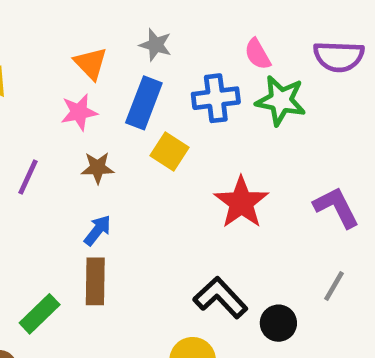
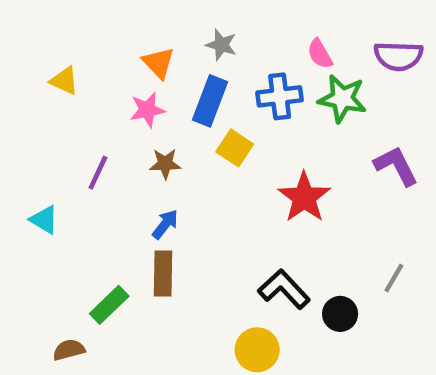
purple L-shape: (336, 207) -> (396, 166), moved

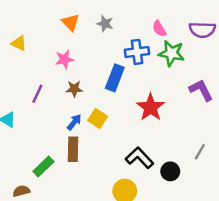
orange triangle: (158, 63) -> (71, 22), moved
blue rectangle: (210, 101) -> (115, 78), moved
yellow square: (235, 148) -> (98, 118), moved

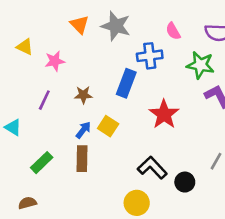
gray star: (105, 24) -> (116, 26), size x1.6
green star: (171, 53) -> (200, 65), moved
pink star: (64, 59) -> (55, 61), moved
green rectangle: (43, 166) -> (42, 163), moved

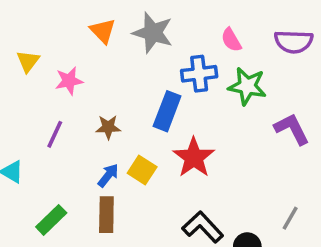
yellow triangle: (25, 47) -> (28, 61), turned 42
green star: (200, 65) -> (247, 86), moved
red star: (164, 114) -> (194, 157), moved

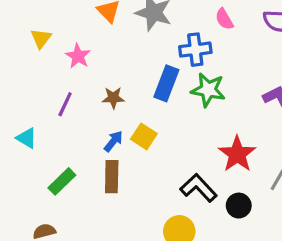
pink star: (69, 81) -> (78, 56), turned -30
green star: (247, 86) -> (208, 90), moved
red star: (194, 157) -> (237, 154), moved

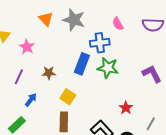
blue arrow: (113, 141) -> (31, 100), moved
red star: (237, 154) -> (126, 108), size x0.6
brown rectangle: (112, 177) -> (64, 122), moved

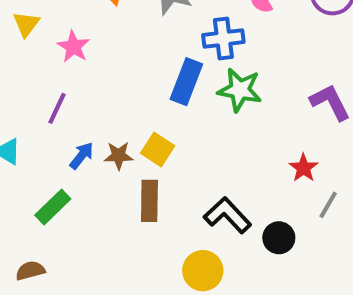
brown star: (49, 73) -> (119, 156), moved
red star: (126, 108) -> (303, 168), moved

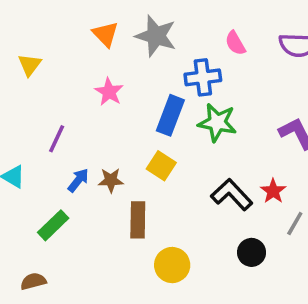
pink star: (73, 47) -> (109, 92), moved
yellow square: (158, 149) -> (161, 166), moved
black L-shape: (227, 215) -> (232, 195), moved
yellow circle: (203, 271) -> (172, 265), moved

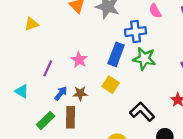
yellow triangle: (30, 65) -> (31, 24), turned 32
pink star: (109, 92) -> (79, 60), moved
black L-shape: (232, 195) -> (142, 112), moved
brown rectangle: (138, 220) -> (70, 117), moved

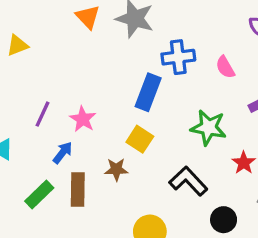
pink semicircle: (155, 11) -> (225, 67), moved
green star: (144, 59) -> (208, 127), moved
pink star: (79, 60) -> (83, 119), moved
brown star: (80, 93) -> (116, 169), moved

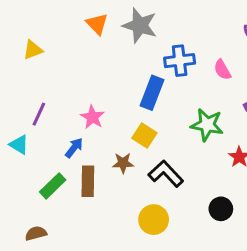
purple line: (43, 114) -> (39, 114), moved
black L-shape: (188, 181) -> (166, 174), moved

